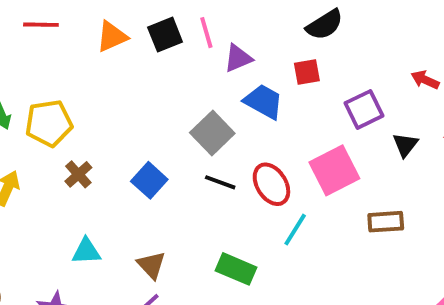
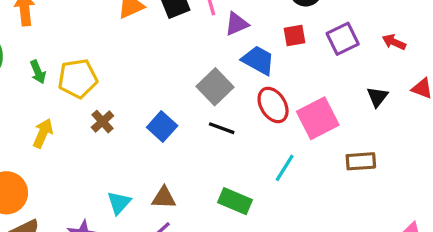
purple square: (364, 109) -> (343, 39), moved
red ellipse: (271, 184) -> (273, 105), moved
cyan triangle: (86, 251) -> (119, 203), moved, turned -45
brown triangle: (151, 265) -> (164, 198), turned -45

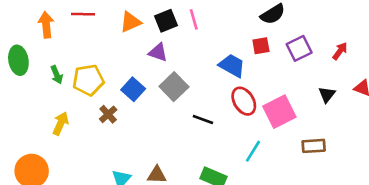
purple triangle: (237, 24) -> (158, 52), moved, turned 42
red arrow: (394, 42) -> (340, 51), turned 102
gray square: (215, 87) -> (174, 87), moved
blue square: (162, 127) -> (133, 89), moved

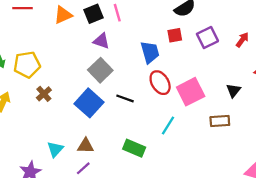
purple triangle: (158, 52) -> (101, 41), moved
blue trapezoid: (232, 66) -> (150, 52), turned 45
blue square: (133, 89) -> (89, 103), moved, size x1.4
black triangle: (327, 95) -> (233, 91), moved

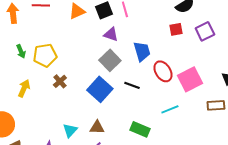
blue trapezoid: (150, 52) -> (142, 51), moved
cyan line: (168, 125) -> (170, 109), turned 36

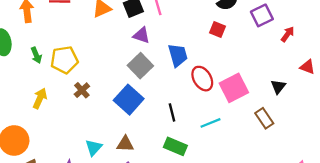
red square: (176, 29) -> (217, 29), turned 32
purple square: (205, 31) -> (262, 15), moved
black line: (132, 85) -> (172, 112), moved, turned 56
brown rectangle: (216, 105) -> (264, 118), turned 60

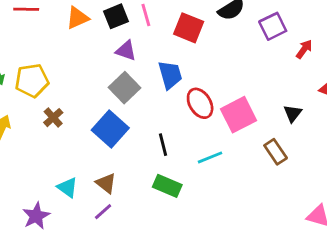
red square: (217, 29) -> (189, 28), moved, size x1.5
brown triangle: (125, 144) -> (106, 183), turned 36
cyan triangle: (94, 148) -> (67, 187), turned -36

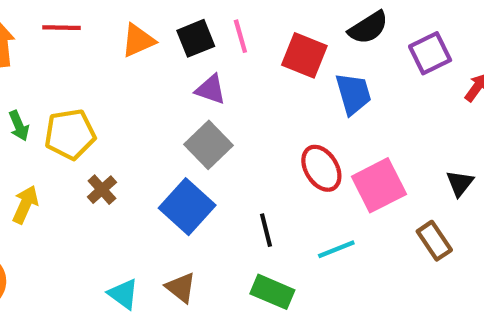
blue trapezoid: (170, 75) -> (353, 94), moved

